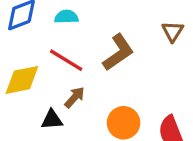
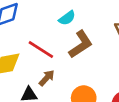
cyan semicircle: (66, 17) -> (67, 18), moved, turned 144

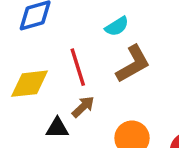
red line: (41, 50) -> (78, 67), turned 36

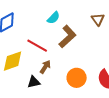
red line: (78, 67) -> (37, 46), turned -30

